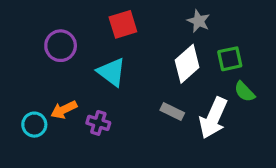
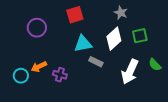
cyan triangle: (111, 72) -> (83, 44), moved, turned -48
green semicircle: (245, 92) -> (155, 65), moved
gray rectangle: (172, 111) -> (96, 62), moved

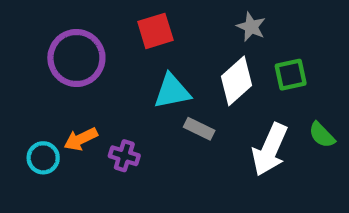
purple circle: (37, 28) -> (76, 58), size x1.4

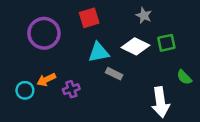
white diamond: (237, 81) -> (135, 46), turned 68
white arrow: (270, 150) -> (160, 102), moved, turned -32
purple cross: (124, 156) -> (71, 89), turned -35

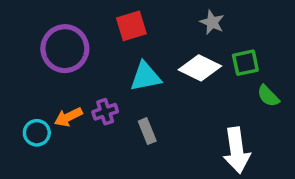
gray rectangle: (114, 74) -> (147, 131), moved, turned 42
green semicircle: (184, 77) -> (268, 96), moved
purple cross: (71, 89) -> (105, 112), moved

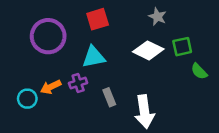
cyan triangle: (145, 77) -> (94, 57), moved
white arrow: (237, 150) -> (144, 112), moved

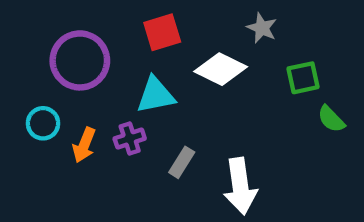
white diamond: (148, 50) -> (221, 69), moved
orange arrow: (51, 87) -> (84, 145), turned -42
gray rectangle: (109, 97) -> (182, 162), turned 54
cyan circle: (27, 99) -> (43, 123), moved

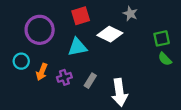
green square: (303, 78) -> (162, 38), moved
purple cross: (130, 138) -> (64, 77), moved

